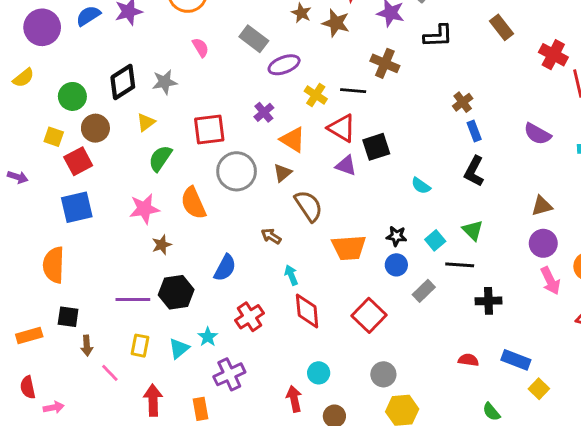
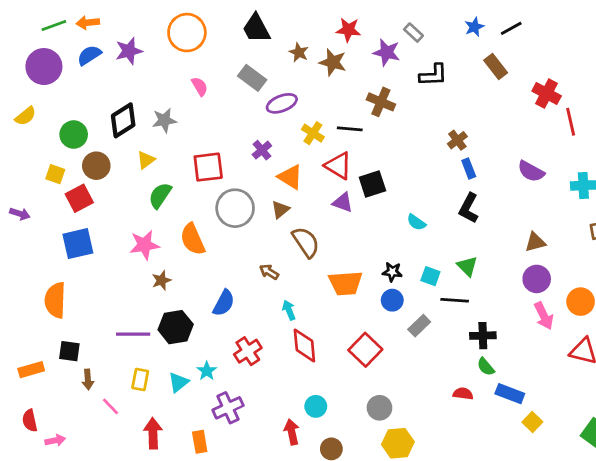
cyan square: (435, 240) -> (430, 276), turned -30
green semicircle: (491, 412) -> (486, 367), moved

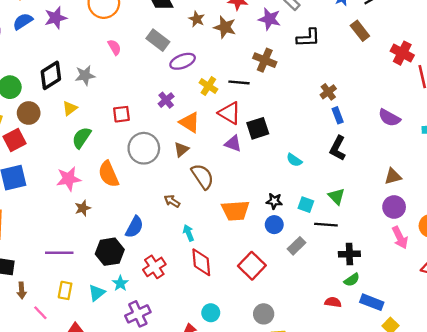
red square: (208, 167) -> (121, 114), size x0.7
black hexagon: (176, 327) -> (110, 252), moved
green semicircle: (486, 367) -> (352, 280), turned -84

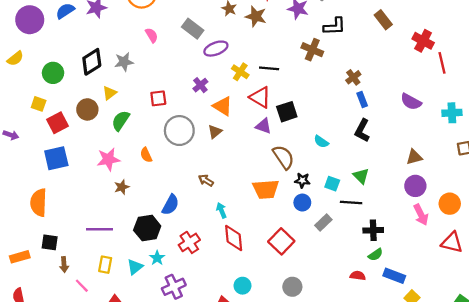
brown cross: (265, 60) -> (312, 50), moved
brown circle: (29, 113) -> (87, 109), moved
orange semicircle: (109, 174) -> (146, 155), size x0.6
brown semicircle: (203, 176) -> (283, 157), moved

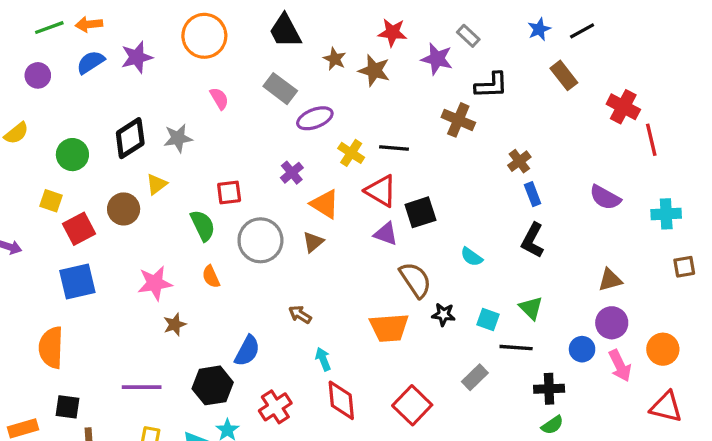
purple circle: (30, 20) -> (38, 75), size x0.6
green semicircle: (121, 121) -> (203, 225), moved, turned 120
blue circle: (302, 203) -> (582, 349), moved

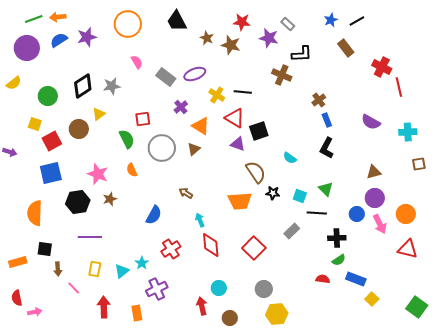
purple circle: (38, 75) -> (27, 48), size x1.6
gray rectangle: (280, 89) -> (166, 77), moved
pink star: (155, 283) -> (98, 174), turned 30
black hexagon: (213, 385) -> (78, 202), moved

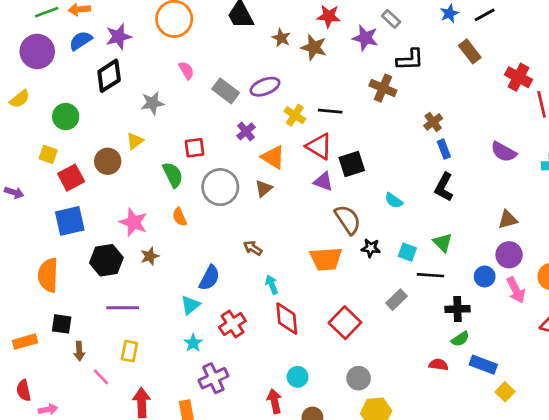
black diamond: (83, 86) -> (109, 76), moved
cyan triangle: (122, 271) -> (190, 305), moved

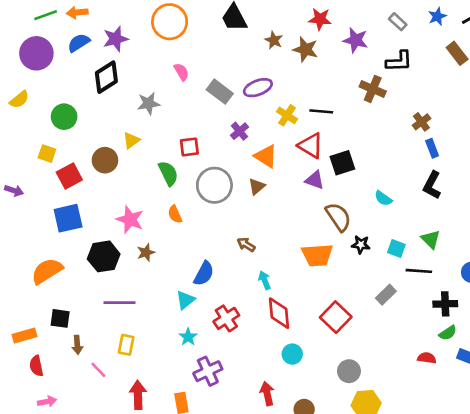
gray rectangle: (391, 19) -> (398, 22), moved
orange semicircle: (48, 275) -> (47, 271), turned 56
cyan circle: (298, 377) -> (292, 354), moved
red semicircle: (24, 390) -> (36, 366), moved

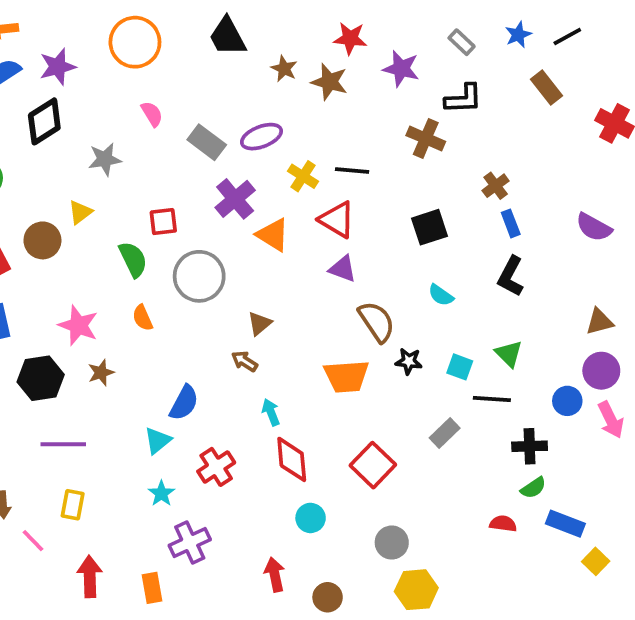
purple cross: (239, 131) -> (235, 199), size x1.5
black square: (342, 163) -> (429, 227), moved
brown triangle: (257, 187) -> (260, 323), moved

